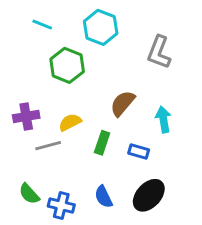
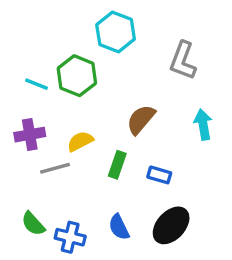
cyan line: (42, 25) -> (36, 84), moved
cyan arrow: (163, 119) -> (203, 124), moved

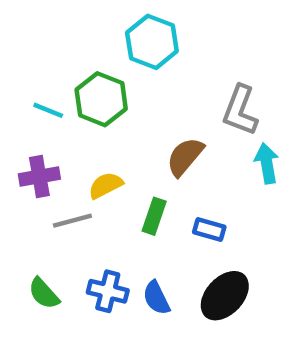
gray L-shape: (183, 61) -> (240, 110), moved
blue cross: (70, 237) -> (108, 291), moved

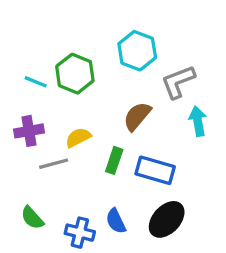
cyan hexagon: (152, 42) -> (137, 51), moved
gray L-shape: (240, 110) -> (178, 82), turned 48
blue rectangle: (209, 229) -> (155, 170), size x1.6
blue cross: (108, 291) -> (80, 233), moved

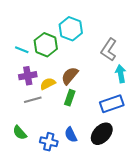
cyan hexagon: (137, 51) -> (71, 29), moved
gray L-shape: (178, 82) -> (109, 50), turned -35
brown semicircle: (137, 116) -> (70, 76), moved
purple cross: (29, 131) -> (28, 76), moved
blue rectangle: (155, 170) -> (112, 104), moved, turned -35

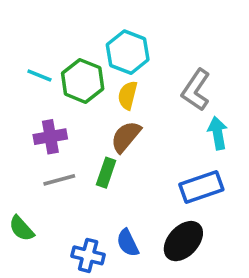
cyan line: (22, 50) -> (39, 76), moved
yellow semicircle: (48, 84) -> (128, 95), moved, turned -49
green rectangle: (70, 98) -> (106, 173), moved
green semicircle: (20, 133) -> (21, 228), moved

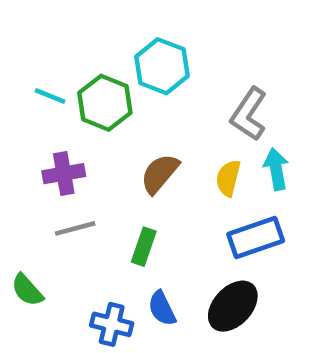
yellow semicircle: (128, 95) -> (228, 178), moved
green rectangle: (106, 173) -> (144, 247), moved

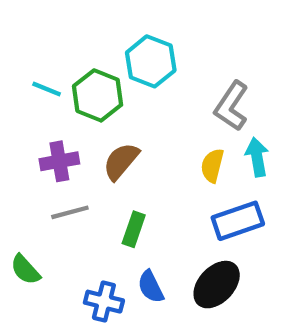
brown semicircle: (160, 174) -> (121, 161), moved

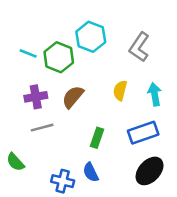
gray L-shape: (231, 106) -> (139, 47), moved
yellow semicircle: (212, 166) -> (120, 90), moved
green rectangle: (134, 229) -> (97, 138), moved
black ellipse: (217, 285) -> (150, 171), moved

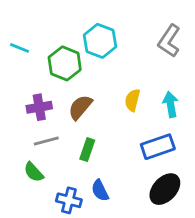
gray L-shape: (139, 47) -> (169, 41), moved
cyan line: (28, 53) -> (20, 48), moved
green rectangle: (97, 138) -> (87, 150), moved
green semicircle: (15, 162) -> (34, 172), moved

